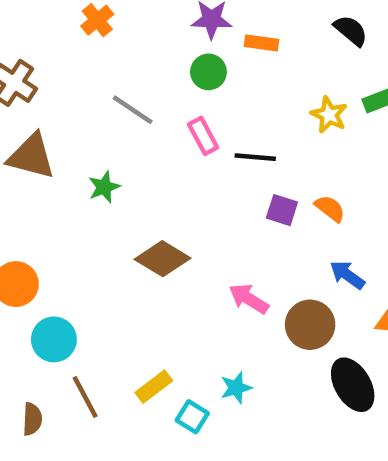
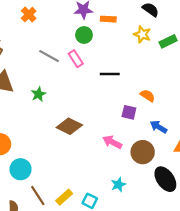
yellow star: (329, 115) -> (142, 34), moved
pink rectangle: (203, 136) -> (76, 59), moved
purple square: (282, 210) -> (129, 112), moved
yellow rectangle: (154, 387) -> (64, 197), moved
cyan star: (236, 388) -> (118, 185), moved

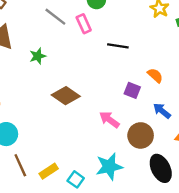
cyan star: (118, 185) -> (109, 167), size x1.6

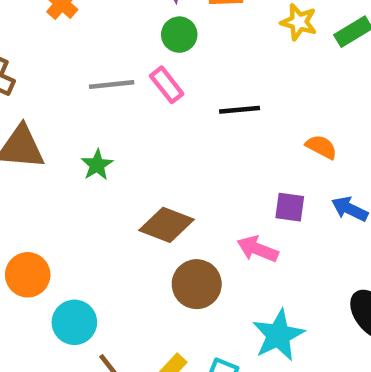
gray line: (55, 17) -> (112, 85), turned -30
purple square: (132, 90) -> (290, 207), moved
brown circle: (141, 135) -> (197, 284), moved

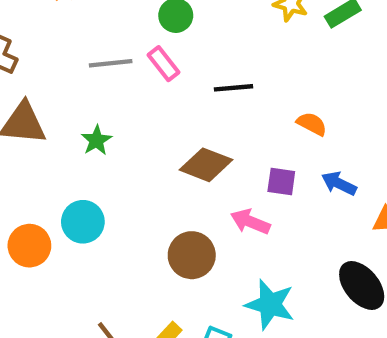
brown diamond: (166, 225) -> (206, 165), moved
cyan circle: (74, 322) -> (83, 222), moved
cyan star: (278, 335) -> (270, 304), turned -30

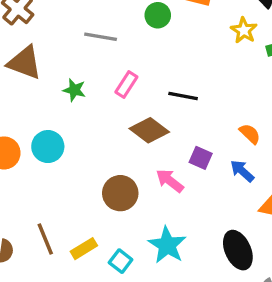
pink rectangle: (164, 64) -> (126, 84), moved, turned 55
black line: (233, 88) -> (183, 96), moved
orange semicircle: (312, 124) -> (250, 134), moved
green star: (96, 140) -> (74, 90), turned 30

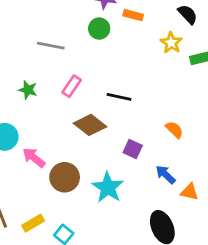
blue arrow: (242, 171) -> (165, 174), moved
pink arrow: (170, 181) -> (34, 158), moved
cyan star: (167, 245) -> (108, 187), moved

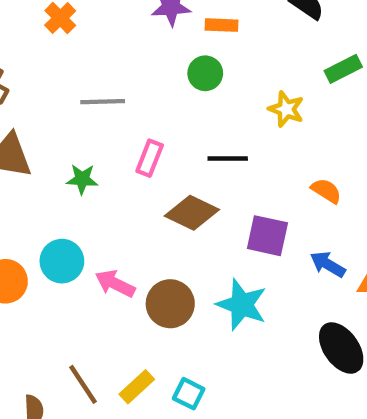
green circle: (99, 29) -> (205, 73), moved
yellow star: (171, 43) -> (286, 109), moved
purple square: (133, 149) -> (267, 236), size x1.4

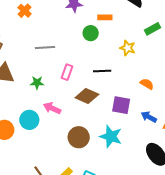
orange rectangle: (221, 25) -> (105, 17), moved
pink arrow: (115, 284) -> (52, 108), moved

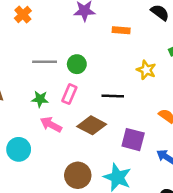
green circle: (91, 33) -> (77, 64), moved
green star: (37, 83) -> (40, 99), moved
pink arrow: (52, 108) -> (51, 125), moved

